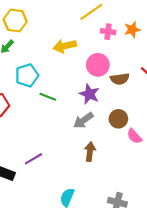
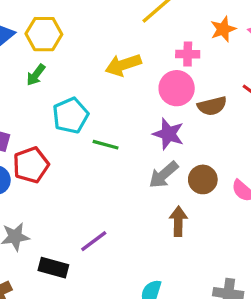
pink cross: (108, 32) -> (188, 54), moved
brown circle: (118, 119) -> (203, 179), moved

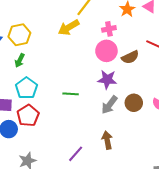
yellow arrow: (123, 65) -> (69, 27), moved
cyan pentagon: (70, 116) -> (26, 88), moved
brown arrow: (178, 221) -> (107, 140), moved

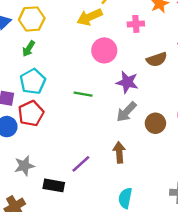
pink circle: (106, 51) -> (104, 50), moved
brown circle: (134, 103) -> (155, 123), moved

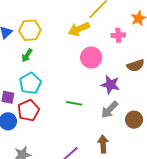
green line: (83, 94) -> (74, 103), moved

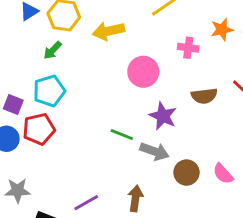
yellow arrow: (79, 29) -> (108, 31), moved
green line: (74, 103) -> (122, 135), moved
gray arrow: (110, 110) -> (154, 151), turned -126

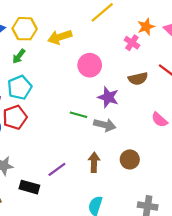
pink cross: (188, 48) -> (132, 43), moved, turned 32
brown circle: (186, 173) -> (130, 159), moved
pink semicircle: (223, 174) -> (159, 120), moved

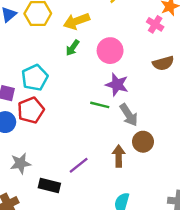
green arrow: (19, 56) -> (73, 48), moved
purple star: (108, 97) -> (117, 85), moved
gray arrow: (105, 125) -> (129, 115), turned 45
brown circle: (130, 159) -> (143, 142), moved

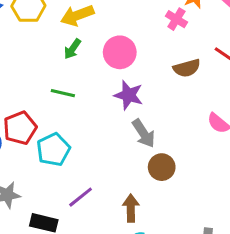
cyan pentagon: (35, 78) -> (53, 150), moved
green line: (100, 105) -> (63, 93), moved
brown arrow: (119, 156) -> (131, 208), moved

